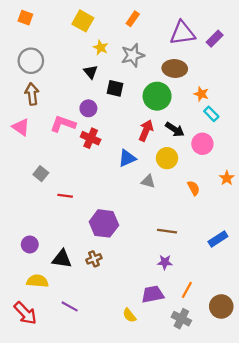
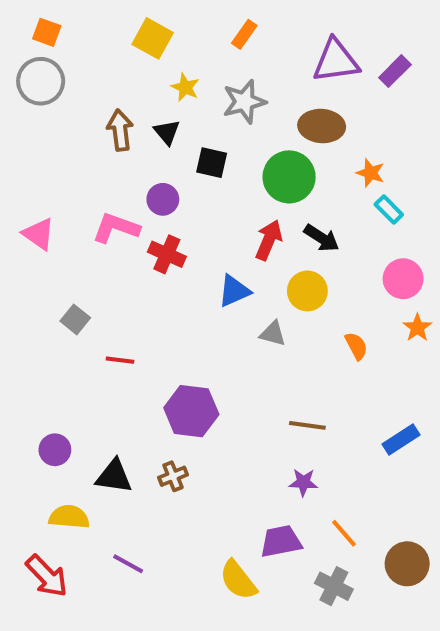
gray circle: (31, 61) -> (41, 81), moved
brown arrow: (32, 94) -> (120, 130), moved
pink circle: (202, 144) -> (403, 279), moved
orange line: (187, 290) -> (344, 533), turned -70
yellow semicircle: (129, 315) -> (238, 580), size x1.5

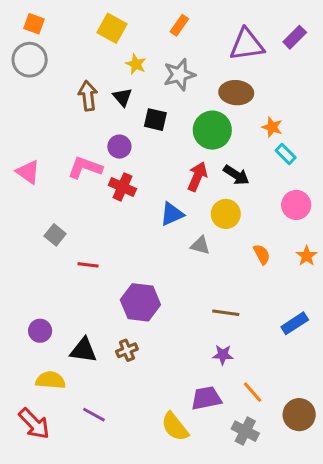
purple rectangle: (395, 71) -> (295, 37), moved
orange star: (417, 328) -> (307, 256), moved

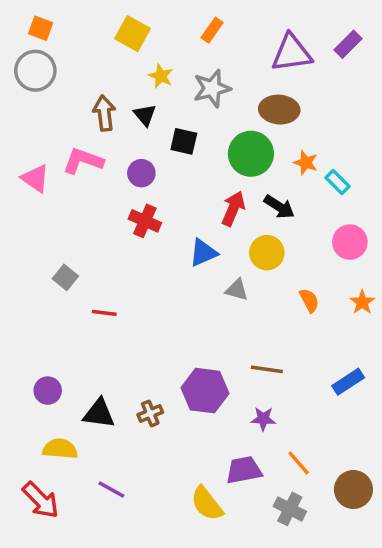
orange star: (272, 127) -> (306, 163), moved
pink L-shape: (85, 168) -> (83, 161), moved
pink triangle: (28, 172) -> (35, 178), moved
purple hexagon: (140, 302) -> (205, 391), moved

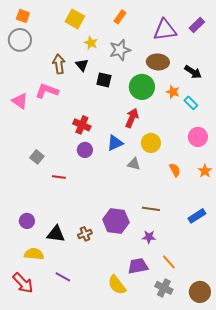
purple circle: (141, 173) -> (85, 150), moved
black arrow: (279, 207) -> (193, 72), moved
brown circle: (353, 489) -> (200, 292), moved

